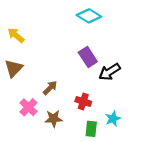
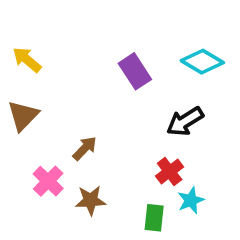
cyan diamond: (89, 16) -> (202, 62), moved
purple rectangle: (88, 57) -> (135, 71), moved
red cross: (83, 101) -> (170, 171), moved, turned 35

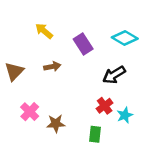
yellow arrow: (27, 60) -> (44, 31), moved
brown arrow: (85, 148) -> (52, 67), moved, turned 35
cyan star: (191, 200) -> (125, 115), moved

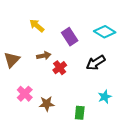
red cross: (105, 106) -> (60, 68), moved

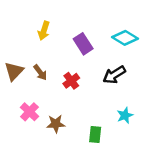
yellow arrow: (37, 26) -> (44, 31), turned -112
brown arrow: (44, 56) -> (40, 72), moved, turned 64

